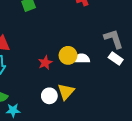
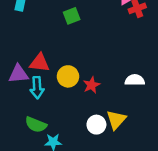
yellow circle: (68, 55) -> (68, 76), moved

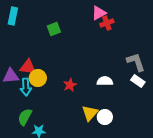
yellow circle: (68, 76) -> (38, 78), moved
green semicircle: (36, 125) -> (25, 117), turned 96
white circle: (96, 125) -> (105, 117), moved

